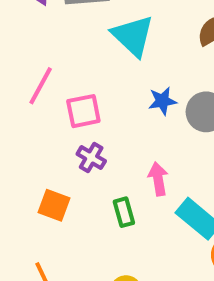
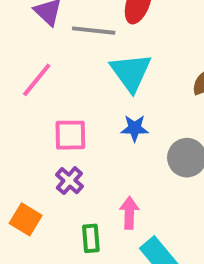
pink line: (41, 86) -> (37, 80), moved
blue star: (162, 101) -> (135, 128), moved

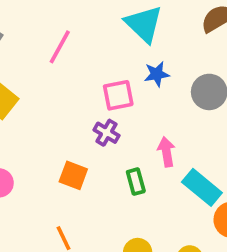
pink square: (70, 135) -> (118, 95), moved

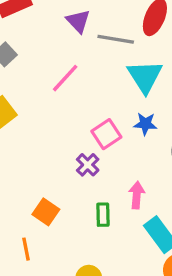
pink square: (118, 95) -> (106, 134), turned -36
orange square: (73, 175) -> (46, 212), moved

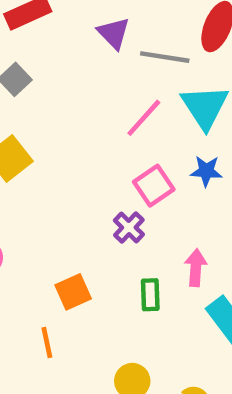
pink line: (65, 78) -> (144, 118), moved
orange square: (46, 212) -> (73, 292), turned 32

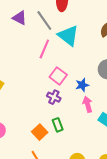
gray line: (165, 57) -> (44, 21), turned 65
blue star: (206, 171) -> (82, 85), moved
green rectangle: (150, 295) -> (58, 125), moved

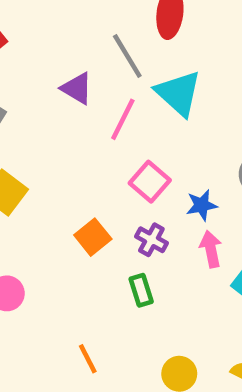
purple triangle: (20, 18) -> (77, 88), moved
purple cross: (54, 97) -> (151, 240), moved
orange square: (40, 132) -> (93, 237), moved

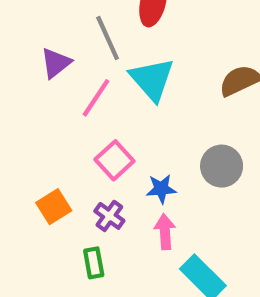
purple triangle: (77, 88) -> (56, 63), turned 44

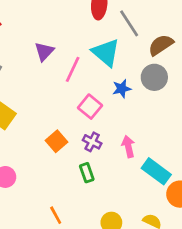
gray line: (108, 38) -> (129, 23), moved
gray circle: (222, 166) -> (154, 77), moved
blue star: (161, 189) -> (122, 89), moved

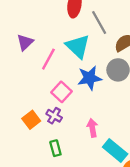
blue star: (122, 89) -> (90, 78), size x1.5
purple cross: (92, 142) -> (54, 116), moved

